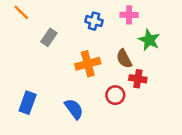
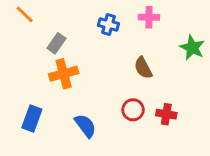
green star: (149, 40) -> (192, 48), moved
orange cross: (88, 64) -> (64, 74), moved
red cross: (138, 79) -> (166, 114), moved

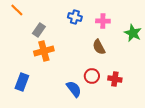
pink cross: (149, 17) -> (103, 21), moved
blue semicircle: (85, 126) -> (74, 89), moved

